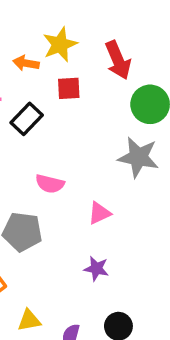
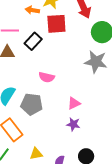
red square: (69, 88) -> (56, 24), size x1.5
pink triangle: (99, 213) -> (74, 103), moved

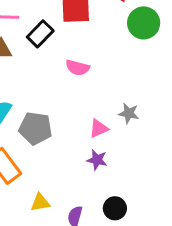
gray star: (96, 62) -> (129, 113), moved, size x0.6
pink semicircle: (47, 77) -> (78, 68), moved

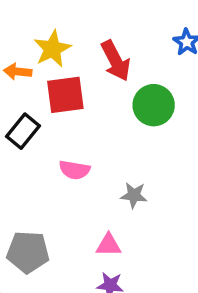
gray star: (129, 113) -> (134, 195), moved
pink triangle: (99, 128) -> (109, 245), turned 30

